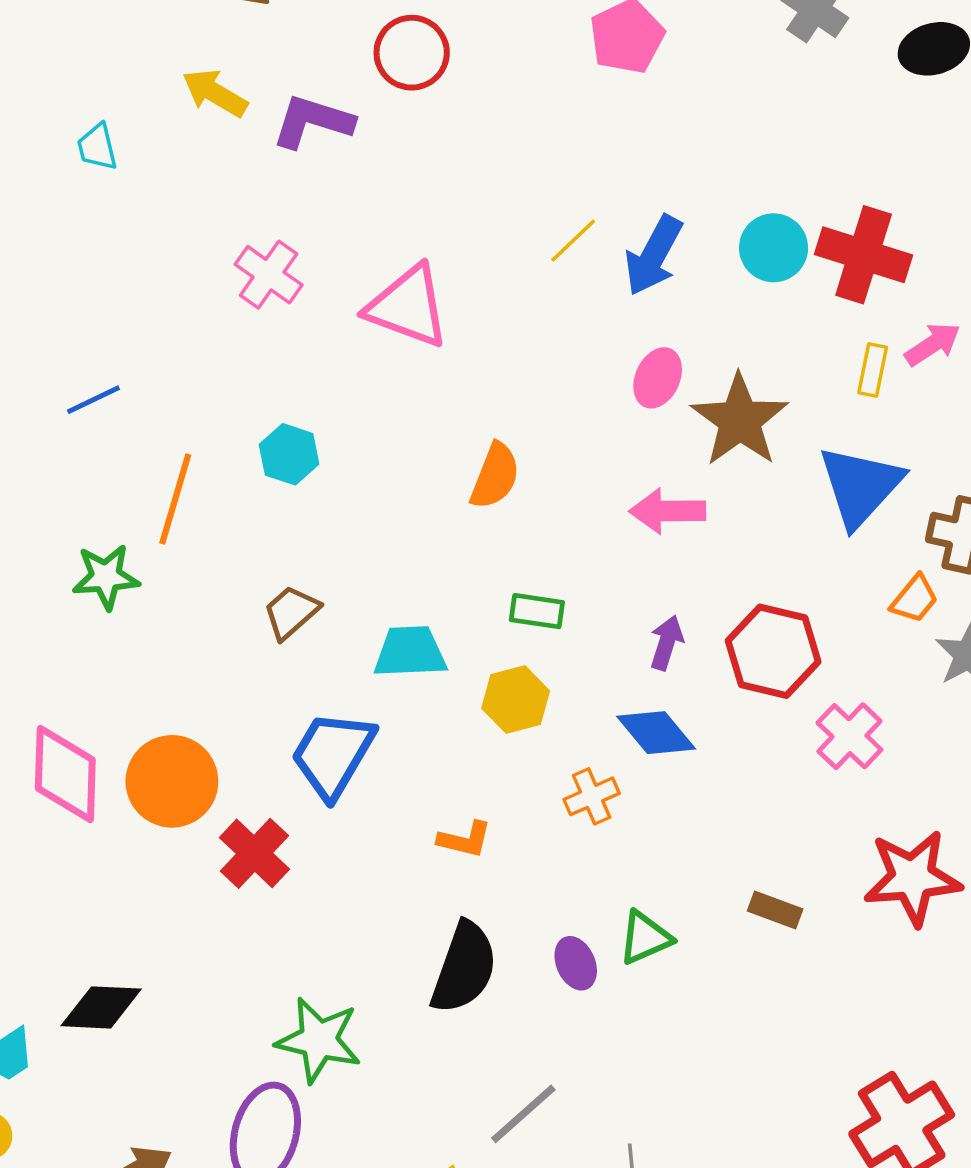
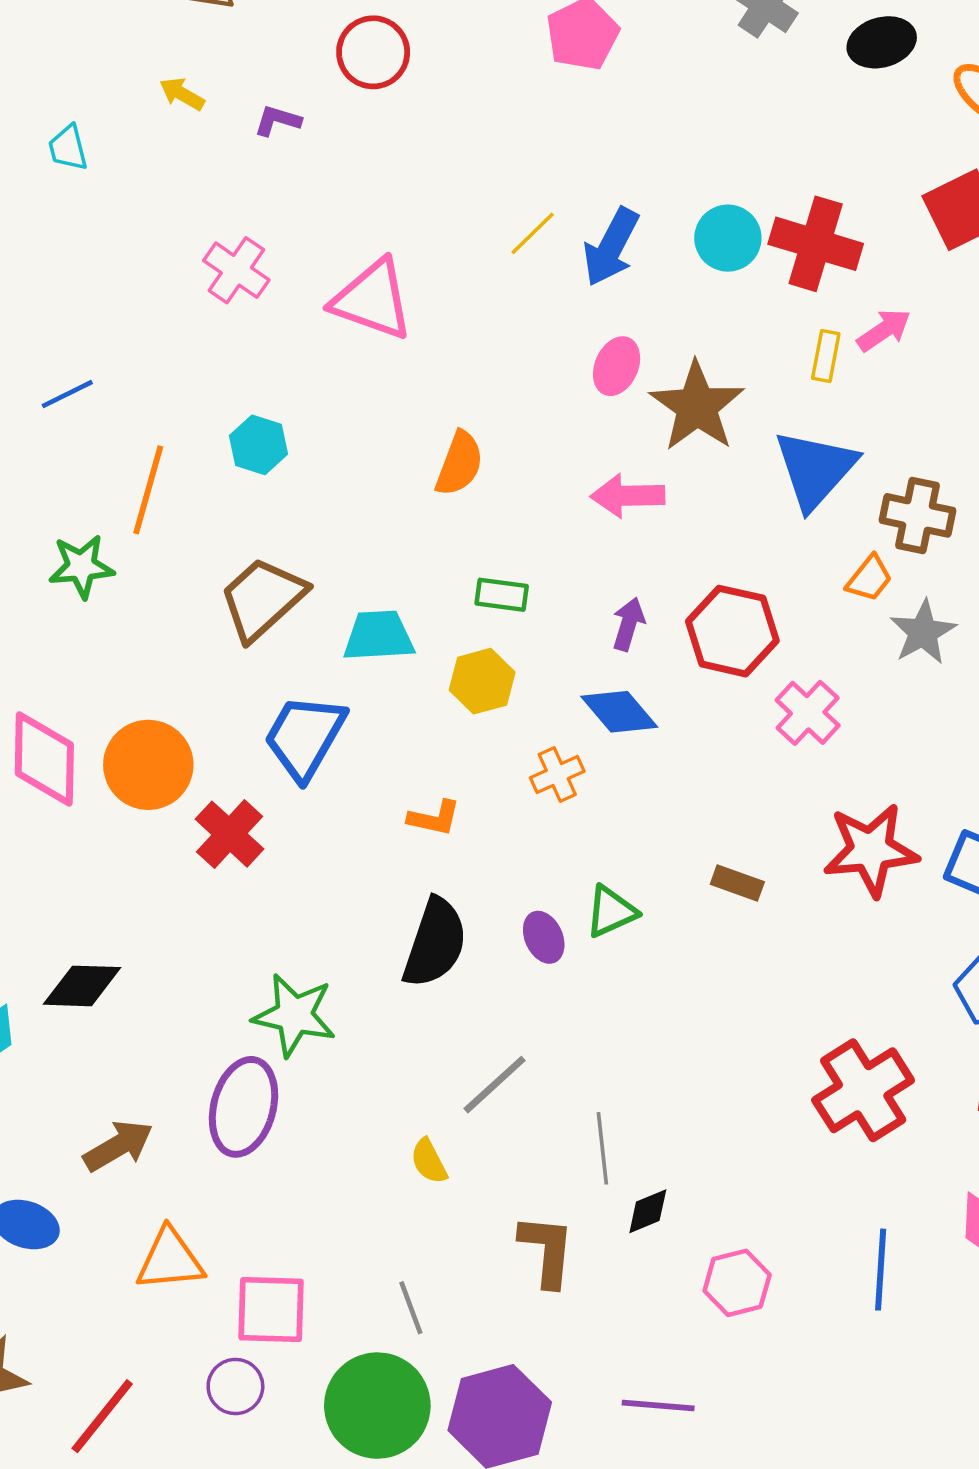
yellow arrow: (215, 93) -> (182, 94), size x0.7
purple L-shape: (313, 121) -> (277, 120), size x0.6
brown trapezoid: (291, 612) -> (262, 599), size x1.6

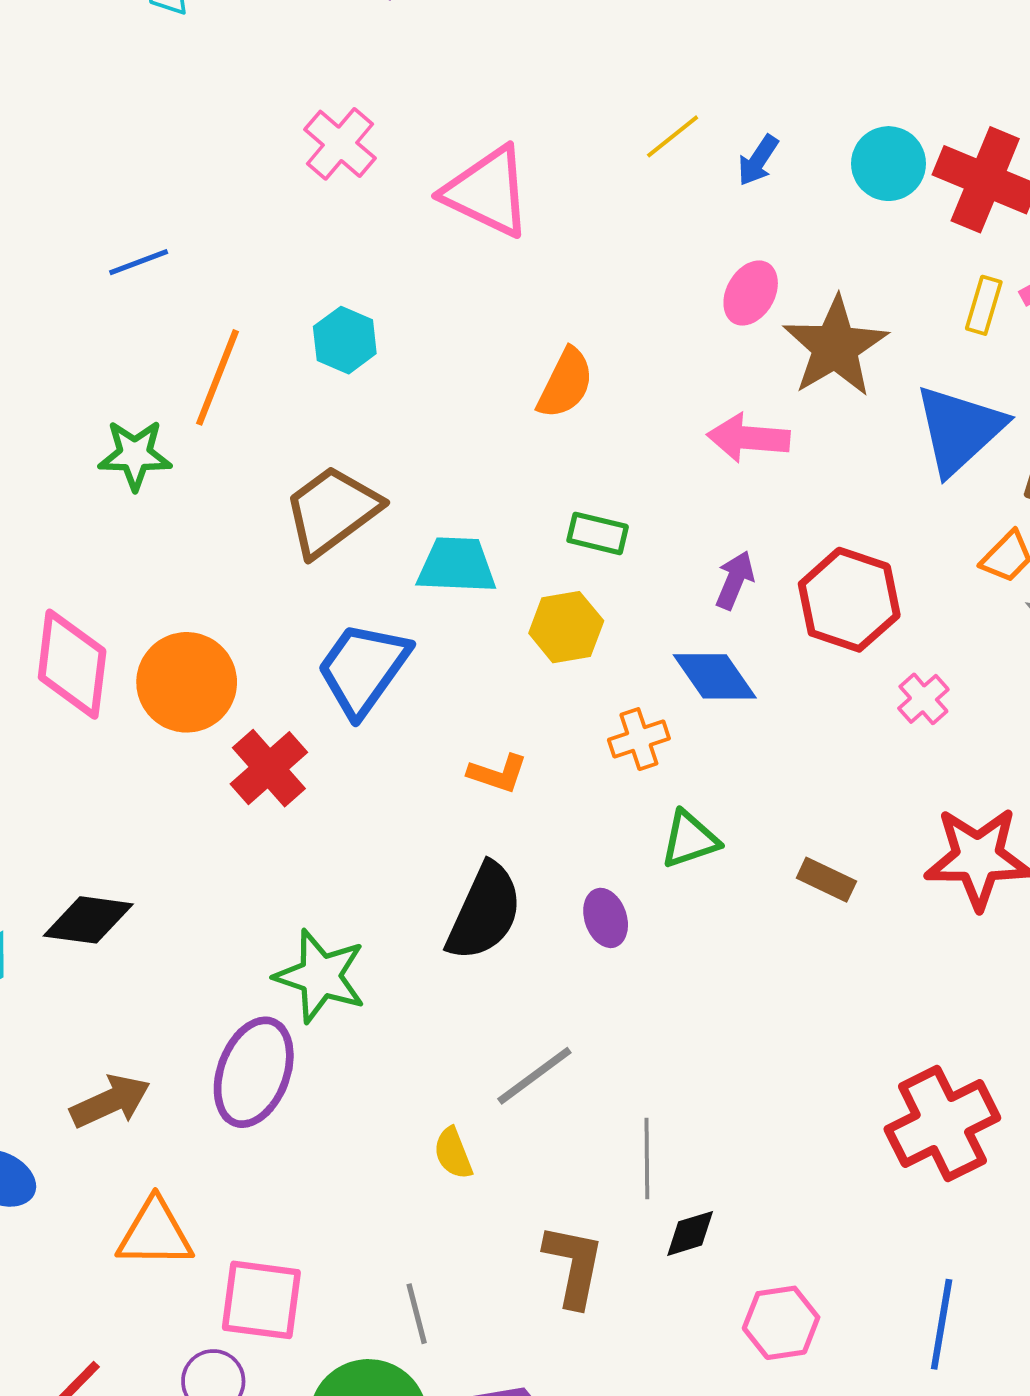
blue arrow: (611, 247) -> (758, 160), size x0.6
pink cross: (808, 713) -> (923, 699), size x0.7
green triangle: (611, 912) -> (690, 839), moved

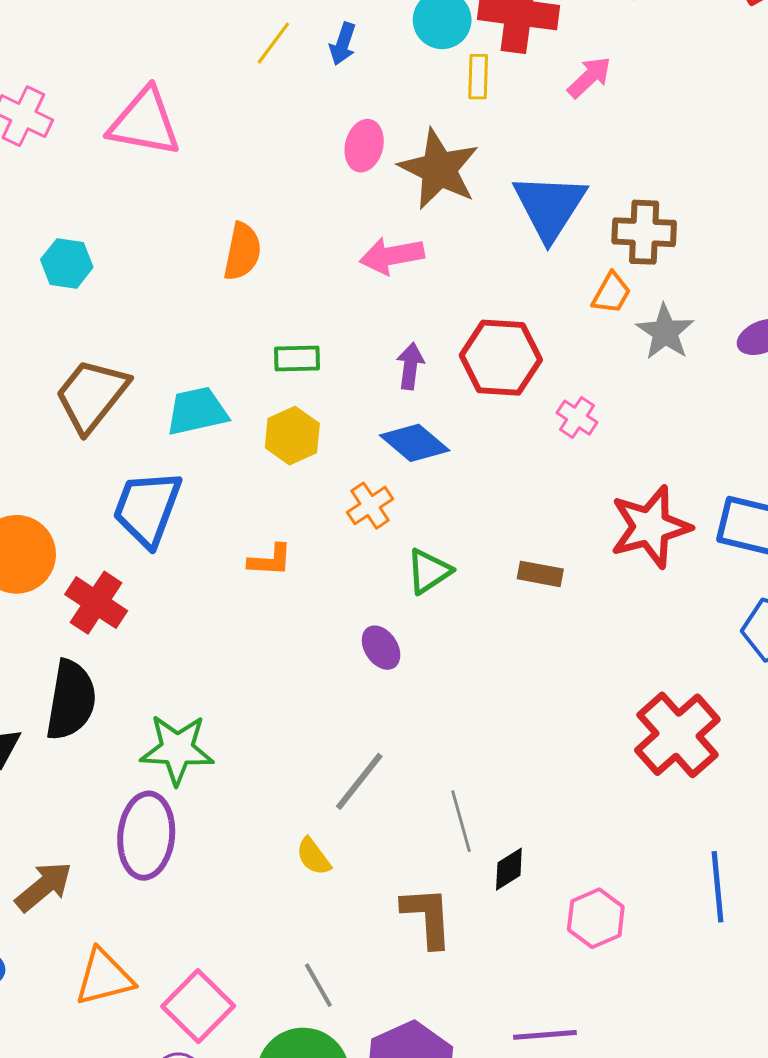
yellow rectangle: (984, 305) -> (478, 77), moved
black semicircle: (484, 912) -> (71, 700), moved
pink square: (261, 1300) -> (198, 1006), turned -38

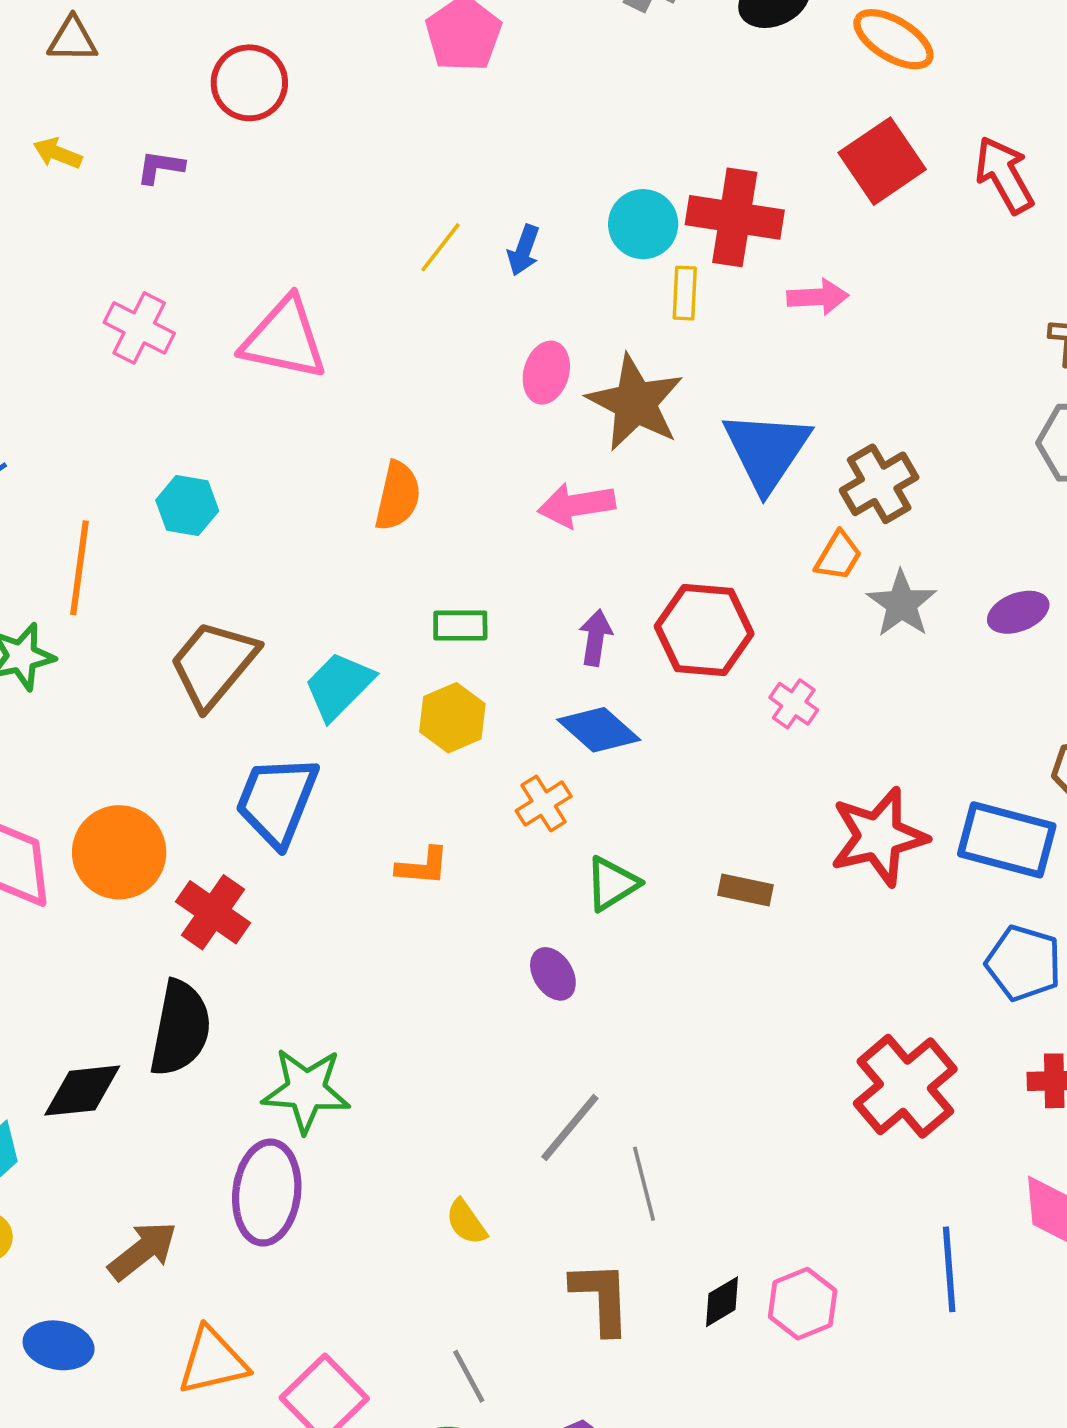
pink arrow: (589, 77) -> (818, 297), turned 39
brown cross: (644, 232) -> (879, 484), turned -34
cyan trapezoid: (197, 411) -> (339, 686), turned -34
gray line: (359, 781) -> (570, 1127), moved
black diamond: (509, 869) -> (722, 1302), moved

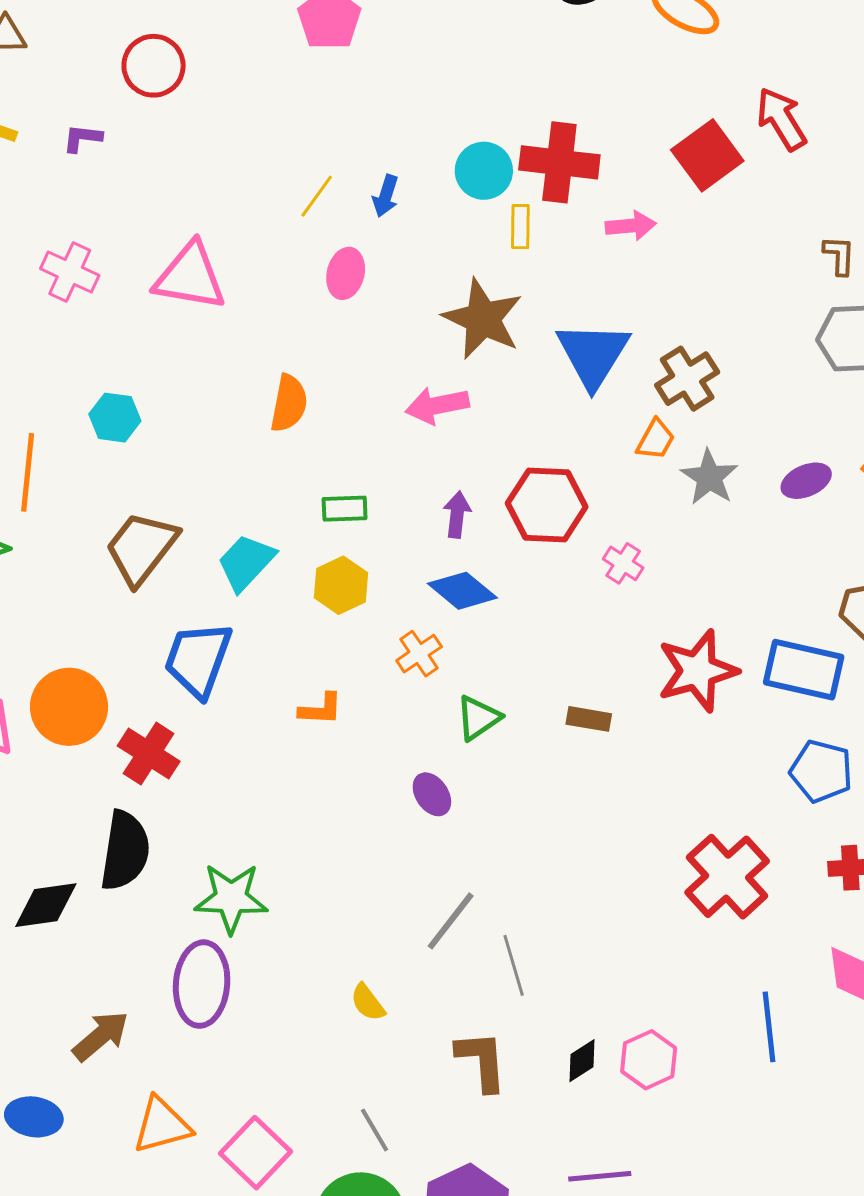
red square: (882, 161) -> (707, 155), moved
pink ellipse: (546, 373) -> (346, 273), moved

